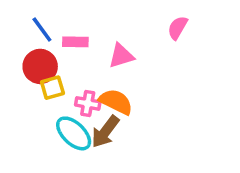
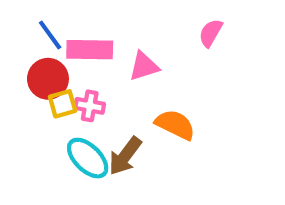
pink rectangle: (75, 42) -> (90, 50), size x1.5
orange semicircle: (116, 102) -> (175, 125), moved
pink cross: (88, 103) -> (90, 106), moved

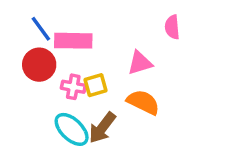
pink semicircle: (211, 33) -> (172, 27), turned -35
pink triangle: (144, 66) -> (140, 63), moved
yellow square: (63, 104) -> (95, 85), moved

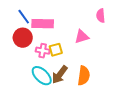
orange semicircle: (143, 102) -> (84, 76), moved, turned 72

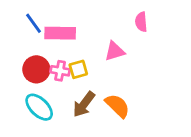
red circle: (23, 38) -> (36, 69), moved
cyan ellipse: (42, 76) -> (39, 107), moved
orange semicircle: (84, 76) -> (117, 106), turned -54

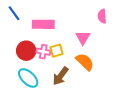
blue line: (34, 23) -> (14, 13), moved
pink triangle: (115, 51) -> (83, 37), turned -42
orange semicircle: (117, 106) -> (85, 62), moved

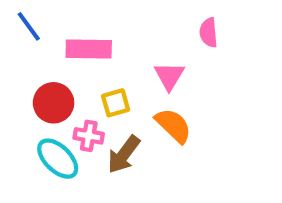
pink cross: (43, 52) -> (89, 136), moved

